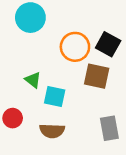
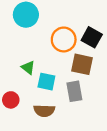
gray rectangle: (109, 128) -> (74, 91), moved

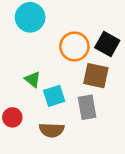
cyan square: (46, 82) -> (54, 96), turned -30

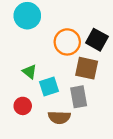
red circle: (12, 117) -> (23, 106), moved
brown semicircle: (52, 130) -> (59, 117), moved

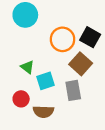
brown square: (87, 68) -> (81, 64), turned 30
brown semicircle: (59, 117) -> (43, 112), moved

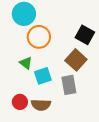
orange circle: (63, 39) -> (39, 37), moved
red circle: (21, 99) -> (20, 102), moved

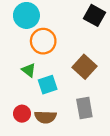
black square: (85, 35) -> (94, 15), moved
gray rectangle: (69, 85) -> (84, 108), moved

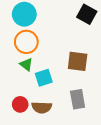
orange circle: (43, 41) -> (26, 42), moved
brown square: (84, 67) -> (78, 61), turned -35

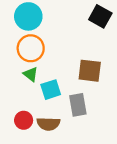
gray rectangle: (78, 99) -> (78, 105), moved

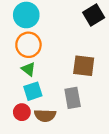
black square: (100, 16) -> (94, 15), turned 30
cyan square: (51, 90) -> (33, 91), moved

